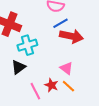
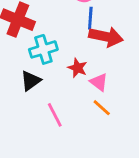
blue line: (60, 23) -> (90, 18), turned -56
red star: (51, 85) -> (78, 68), moved

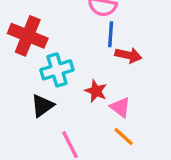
red arrow: (106, 37) -> (128, 55), size x0.7

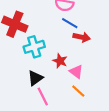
blue line: (111, 34) -> (70, 23), turned -63
black triangle: (42, 106) -> (35, 78), moved

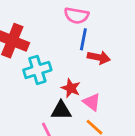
blue line: (70, 23) -> (83, 39), turned 70
black triangle: (35, 78) -> (61, 110), moved, turned 35

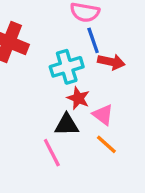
blue line: (83, 39) -> (93, 40), turned -30
cyan cross: (37, 70) -> (67, 67), moved

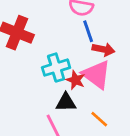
cyan cross: (67, 67) -> (56, 68), moved
pink triangle: (103, 115) -> (96, 74), moved, size x1.6

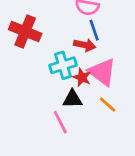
red arrow: (103, 49) -> (85, 45), moved
orange line: (99, 119) -> (108, 104), moved

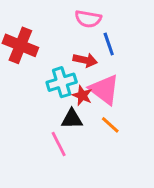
blue line: (94, 30) -> (109, 44), moved

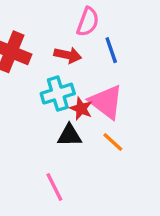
pink semicircle: (88, 19) -> (88, 22), turned -80
red arrow: (85, 60) -> (68, 55), moved
pink line: (59, 144) -> (54, 187), moved

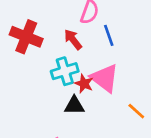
red arrow: (68, 55) -> (73, 40), turned -140
orange line: (113, 142) -> (136, 111), moved

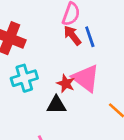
red arrow: (73, 40) -> (72, 35), moved
cyan cross: (65, 71) -> (24, 78), moved

